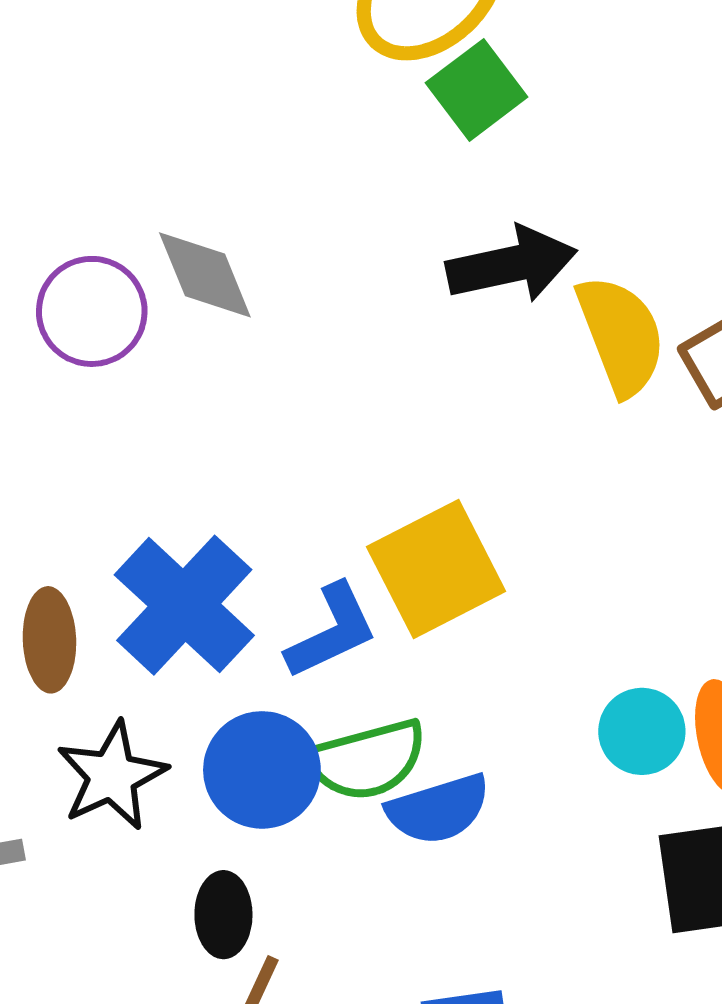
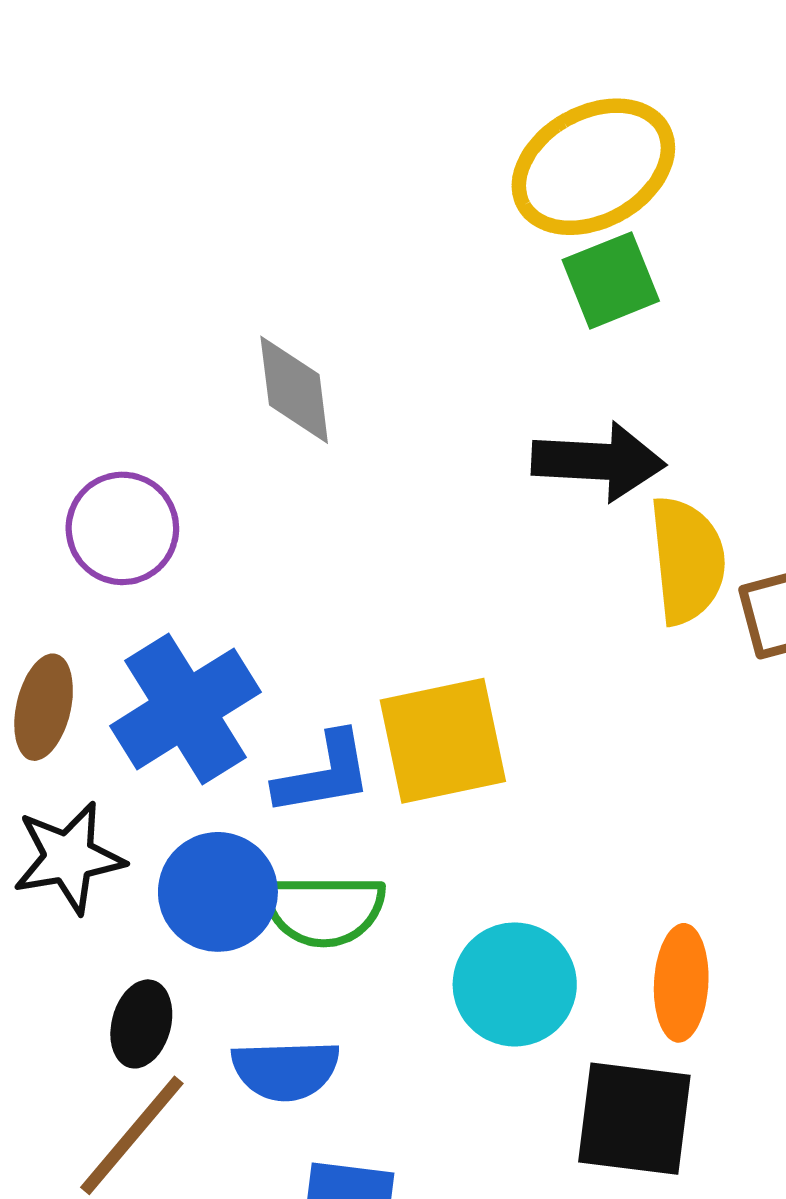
purple circle: (92, 311) -> (122, 528), moved
cyan circle: (642, 731) -> (515, 984), moved, size x1.4
blue semicircle: (438, 809) -> (286, 1070), moved

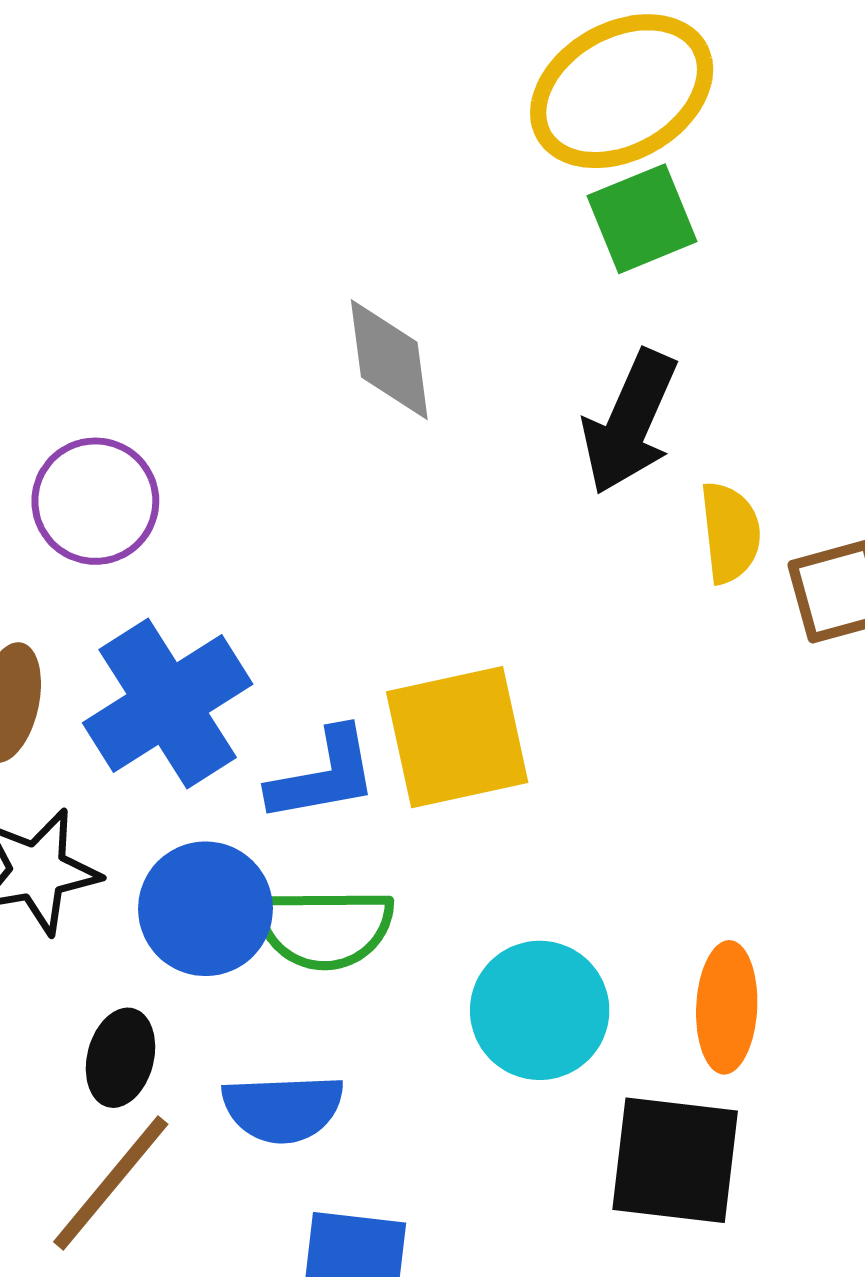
gray diamond: (294, 390) -> (389, 360), moved
black arrow: (598, 461) -> (630, 422), turned 111
yellow semicircle: (687, 560) -> (730, 533), size x0.7

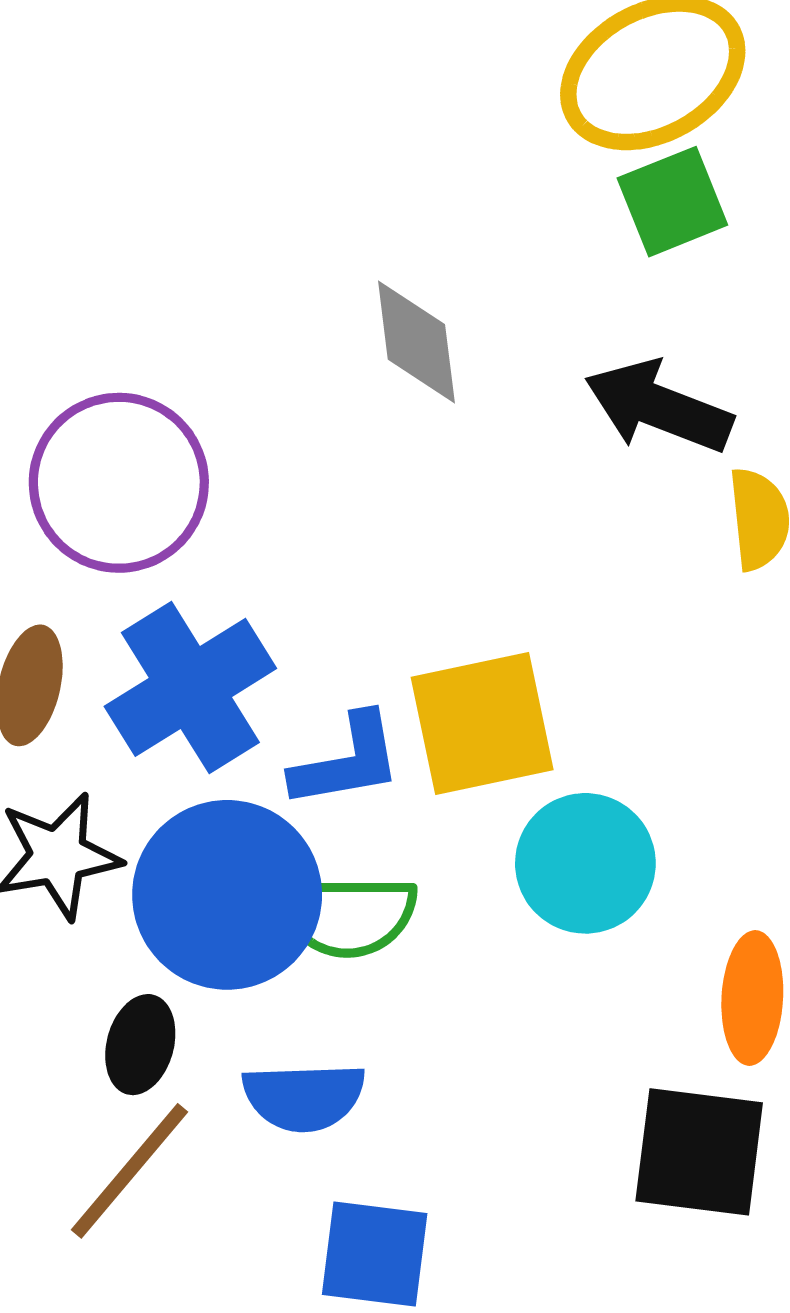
black arrow: (630, 422) -> (659, 407), turned 87
purple circle: (95, 501) -> (119, 483), size x1.4
blue circle: (205, 909) -> (227, 895), size x1.4
cyan circle: (540, 1010) -> (585, 863), moved

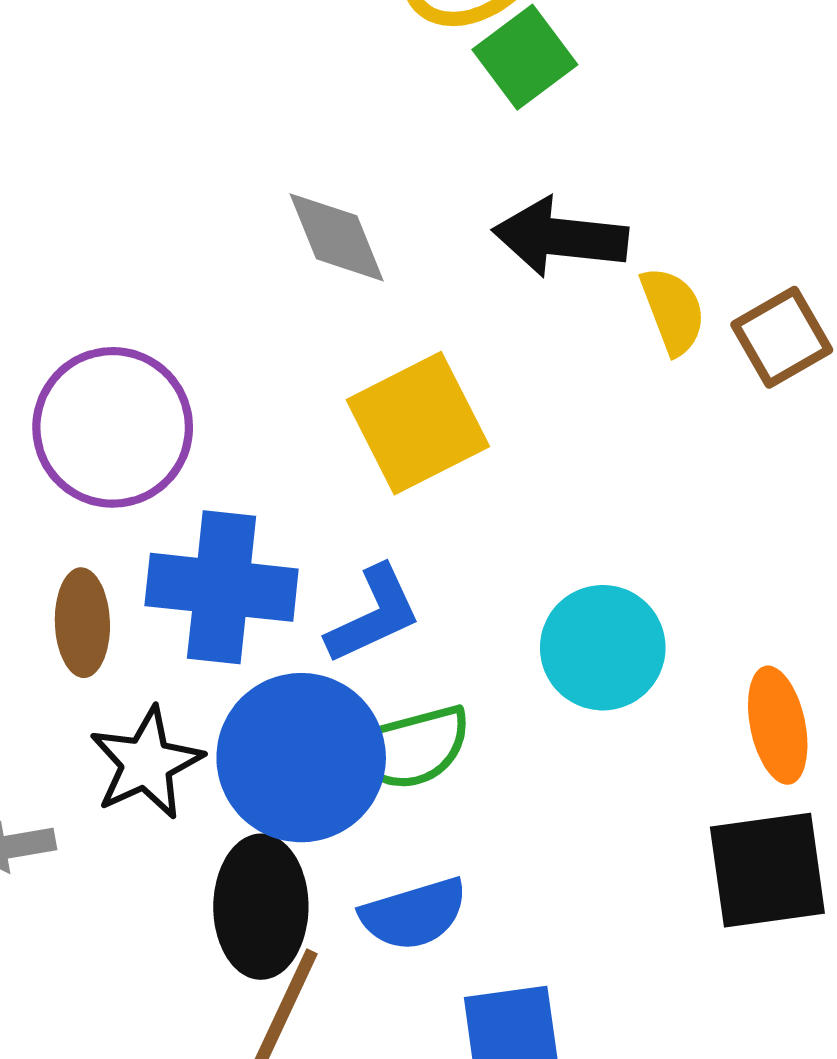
blue cross: (190, 687) -> (222, 587), turned -37
yellow square: (482, 724) -> (418, 423), moved
black ellipse: (140, 1045) -> (261, 907), size x1.6

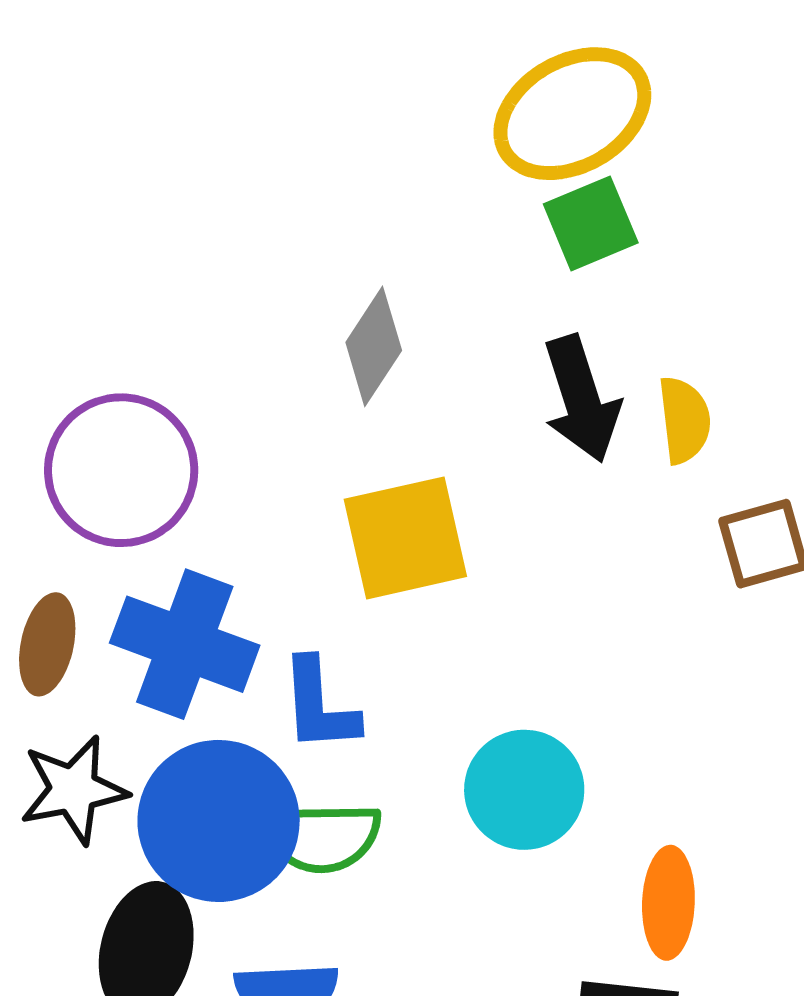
gray diamond: (337, 237) -> (374, 346), turned 41
black arrow: (560, 237) -> (581, 399), turned -128
yellow semicircle: (673, 311) -> (684, 420), moved
blue L-shape: (374, 615) -> (319, 705), turned 97

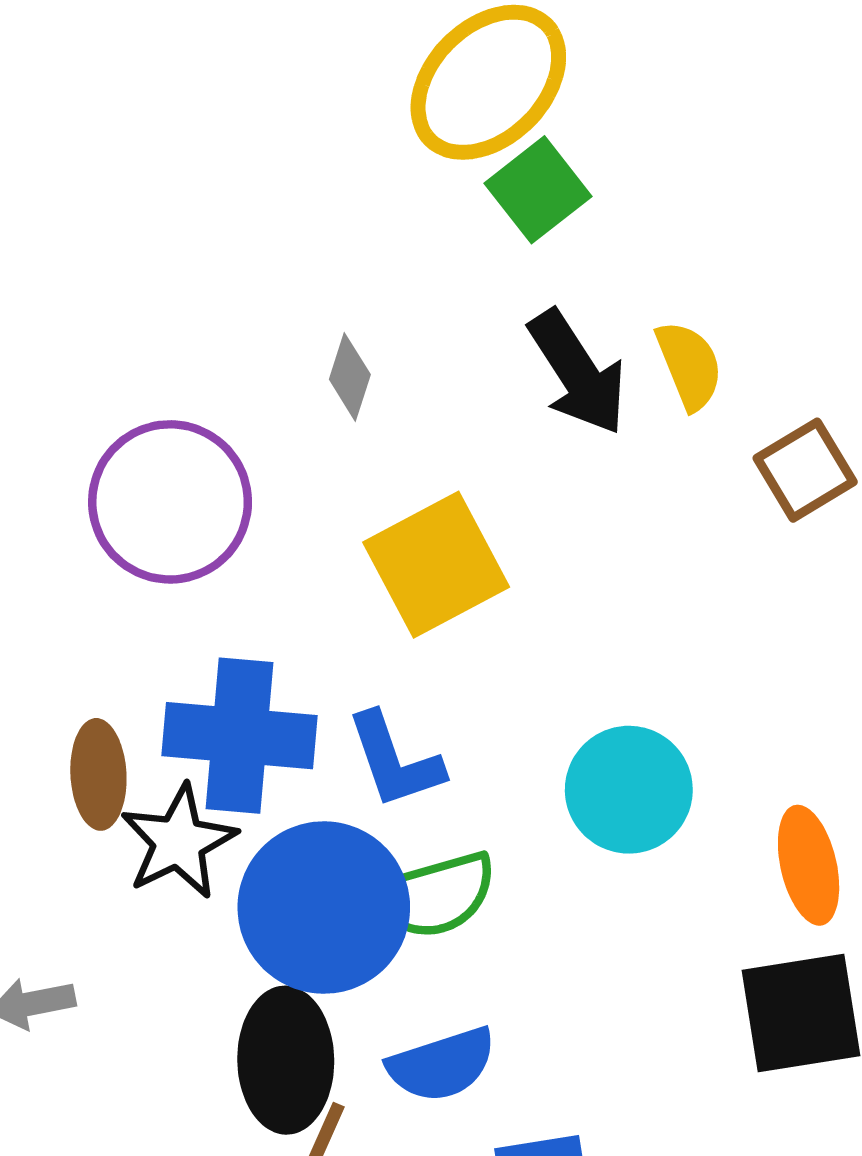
gray diamond: (374, 346) -> (350, 377), size x0.7
purple circle: (121, 470) -> (170, 502), moved
black star: (74, 790) -> (179, 842), moved

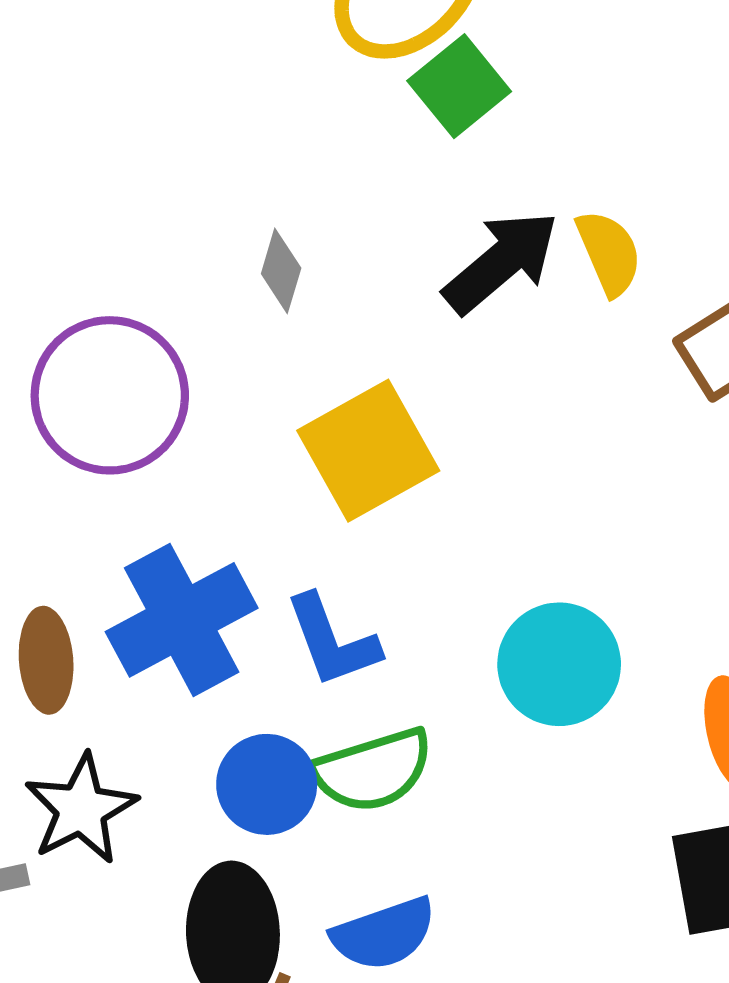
black arrow: (578, 373) -> (501, 262), turned -96
blue cross: (239, 736) -> (182, 620), turned -32
black star: (179, 842) -> (81, 809), moved
blue circle: (324, 908) -> (267, 784), size x0.6

